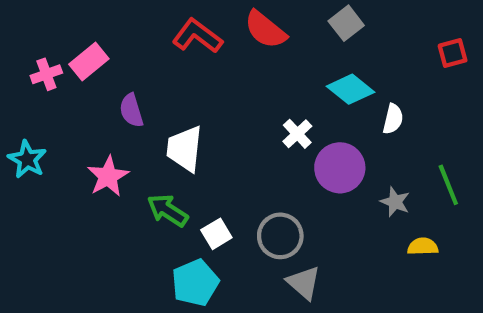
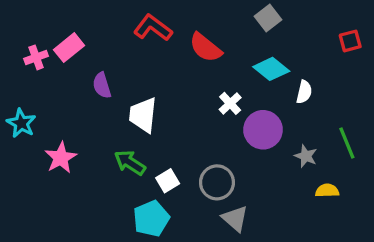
red semicircle: (265, 30) -> (205, 48), moved
pink star: (108, 176) -> (61, 158), moved

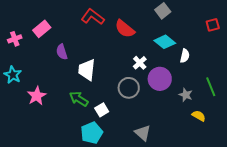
pink cross: (36, 57) -> (15, 39), moved
gray circle: (217, 182) -> (129, 88), moved
yellow semicircle: (327, 191) -> (199, 116), turned 32

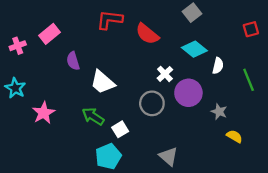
red L-shape: (93, 17) -> (110, 20), turned -30
white trapezoid: (87, 70) -> (102, 82), turned -55
green line: (211, 87) -> (249, 80), moved

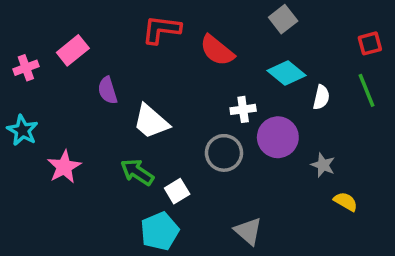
white cross: (165, 74) -> (243, 109), turned 35
green line: (249, 80) -> (366, 90), moved

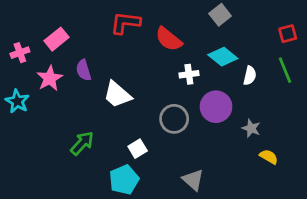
white cross: (243, 109) -> (189, 74), moved
pink star: (64, 167) -> (50, 78), moved
green arrow: (137, 172) -> (82, 143), moved, turned 100

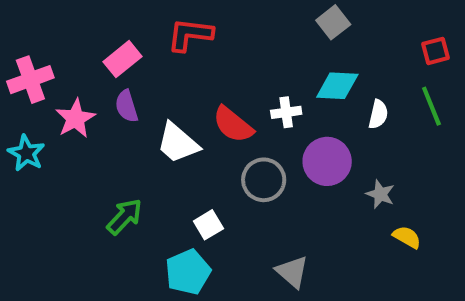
pink rectangle: (56, 39) -> (122, 59), moved
red semicircle: (169, 39) -> (233, 125), moved
pink cross: (20, 53) -> (30, 80), size x1.5
cyan diamond: (223, 57) -> (337, 86), turned -36

